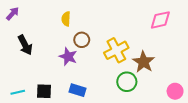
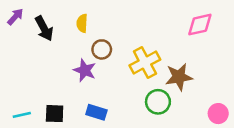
black arrow: (25, 45) -> (44, 28), moved
brown star: (144, 62) -> (179, 77), turned 30

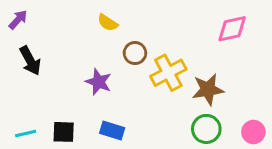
yellow semicircle: (82, 23) -> (108, 23), moved, turned -60
black arrow: (44, 28) -> (30, 61), moved
brown circle: (102, 49) -> (135, 53), moved
green circle: (158, 102) -> (206, 129), moved

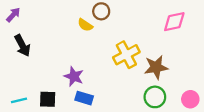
yellow semicircle: (108, 23) -> (85, 25), moved
brown circle: (135, 53) -> (101, 11), moved
purple star: (99, 82) -> (74, 76), moved

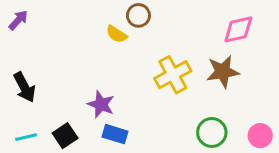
black arrow: (22, 46) -> (24, 87), moved
brown star: (156, 67) -> (223, 72), moved
black square: (48, 99) -> (65, 136), turned -36

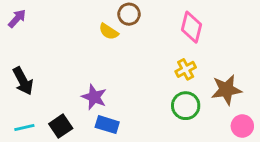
pink diamond: (238, 29) -> (191, 27), moved, turned -64
brown star: (223, 72) -> (226, 90), moved
yellow cross: (173, 75) -> (186, 69), moved, size x0.6
green circle: (212, 132) -> (186, 106), moved

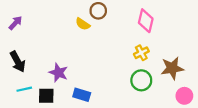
purple arrow: (17, 18) -> (15, 23), moved
purple star: (94, 97) -> (58, 73), moved
black square: (61, 126) -> (46, 96), turned 35
cyan line: (24, 127) -> (24, 89), moved

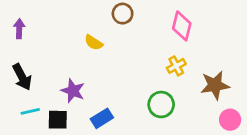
purple arrow: (15, 23) -> (19, 29), turned -40
yellow semicircle: (83, 24) -> (94, 43), moved
green circle: (141, 80) -> (161, 105), moved
blue rectangle: (82, 95) -> (102, 118), turned -49

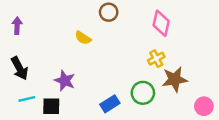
brown star: (215, 85) -> (175, 79), moved
blue rectangle: (102, 118) -> (110, 104), moved

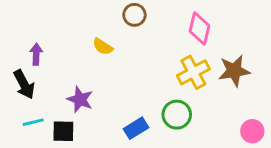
purple arrow: (17, 26) -> (36, 54), moved
yellow cross: (156, 59) -> (193, 72), size x1.5
brown star: (175, 79) -> (234, 71), moved

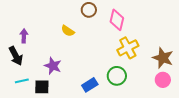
pink diamond: (199, 28) -> (117, 20), moved
brown star: (234, 71) -> (163, 58), moved, turned 30
pink circle: (252, 131) -> (163, 80), moved

